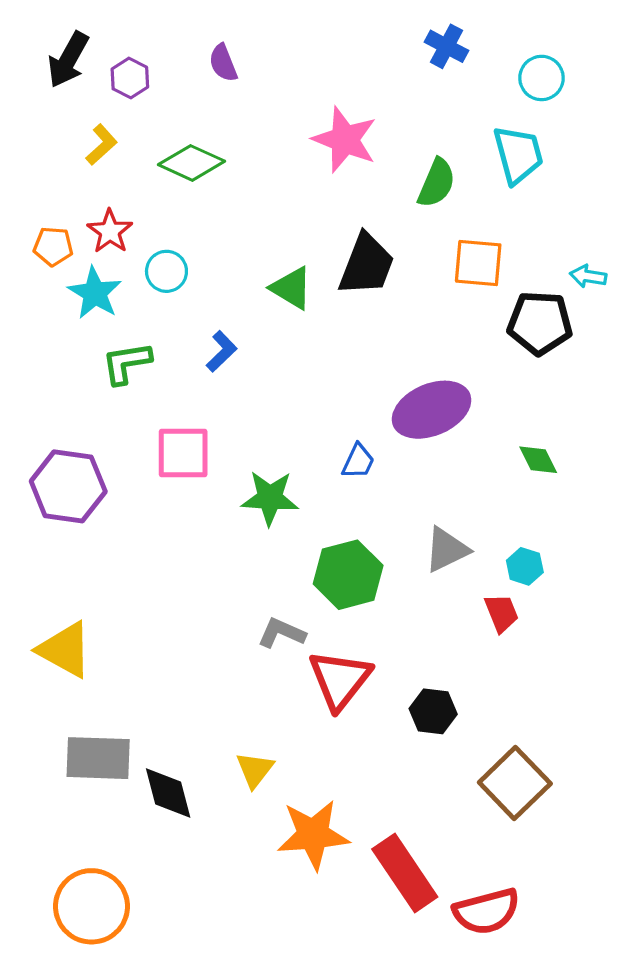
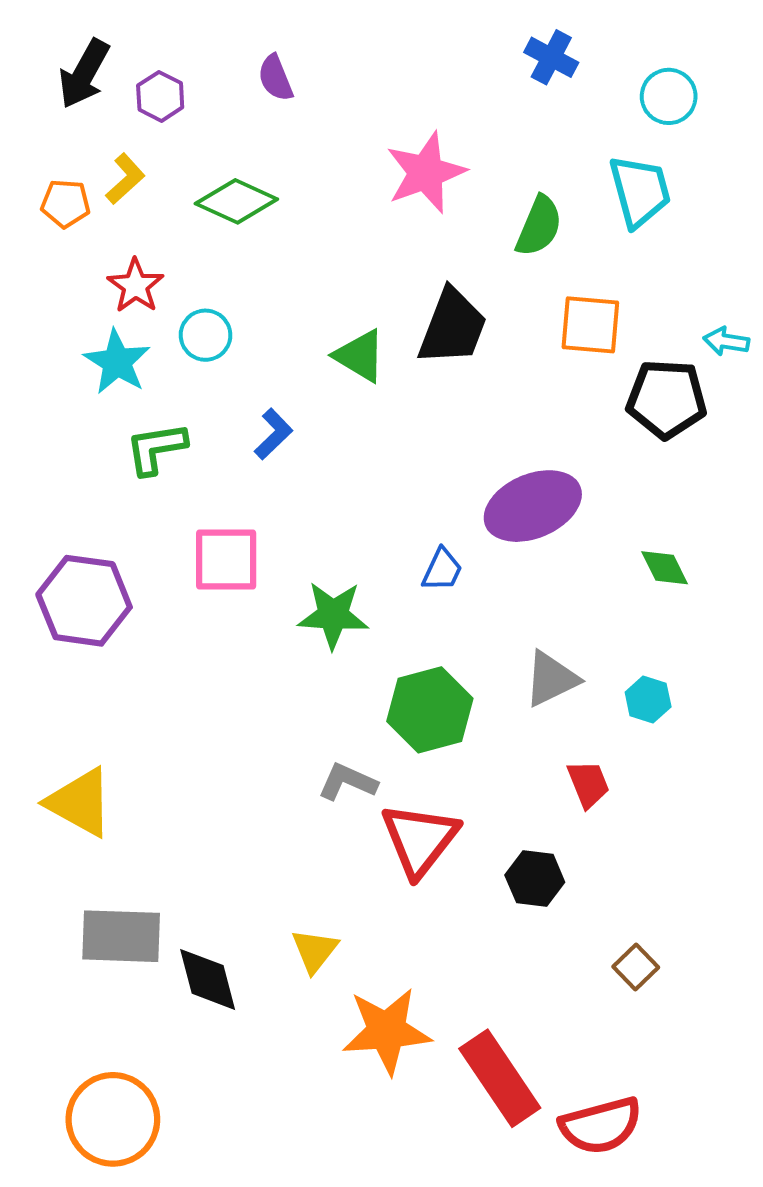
pink star: (345, 140) -> (426, 173), turned 30
orange pentagon: (53, 246) -> (66, 203), moved
red trapezoid: (502, 613) -> (588, 784), moved
brown square: (515, 783) -> (636, 967), size x0.5

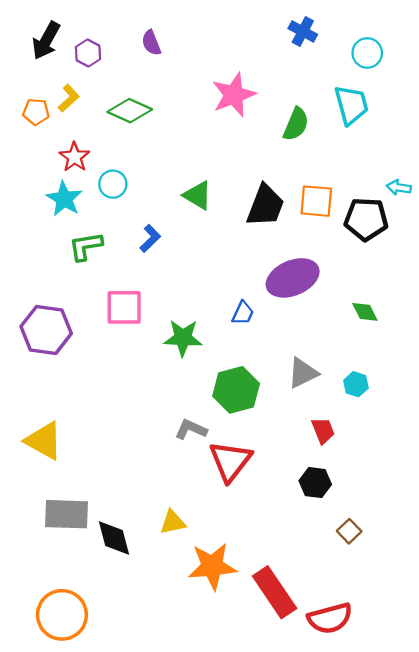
orange square: (590, 325) -> (316, 201), moved
black trapezoid: (453, 327) -> (265, 206), moved
black hexagon: (535, 879) -> (315, 483), moved
yellow triangle: (315, 951) -> (173, 522), turned 40

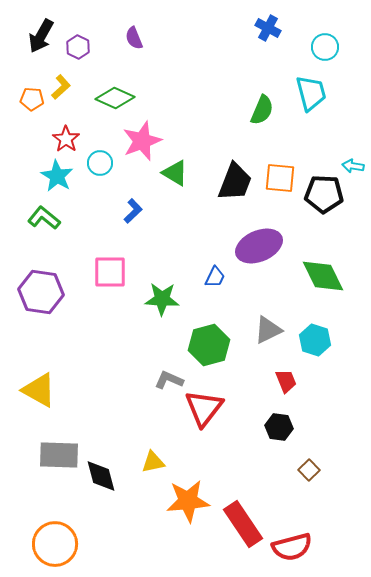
pink star: (234, 95) -> (142, 141), moved
green L-shape: (86, 246) -> (44, 218), moved, turned 48
green diamond: (365, 312) -> (323, 276), size x1.8
cyan hexagon: (356, 384) -> (315, 340), size x1.4

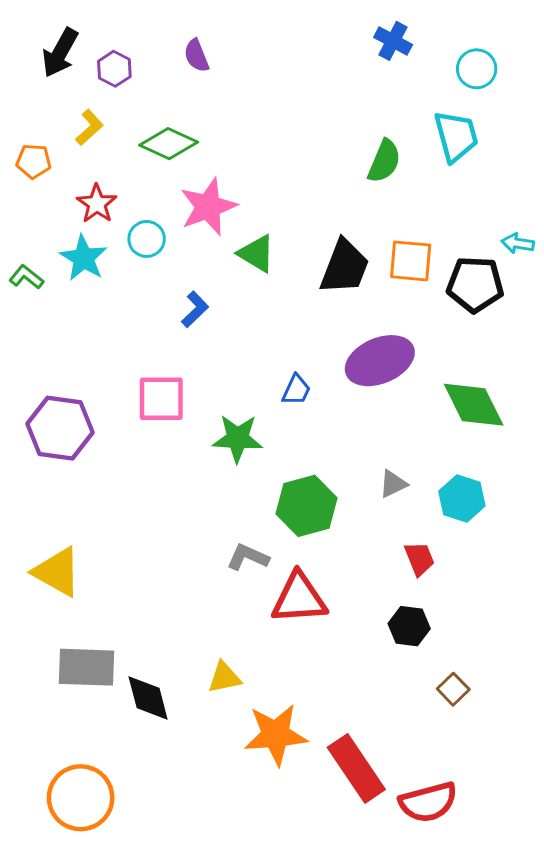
orange pentagon: (32, 99) -> (34, 161), moved
green L-shape: (44, 218) -> (26, 277), moved, size x0.7
blue trapezoid: (215, 277) -> (296, 390), moved
gray triangle: (268, 330) -> (393, 484), size x0.7
red triangle: (204, 408) -> (299, 598), turned 48

